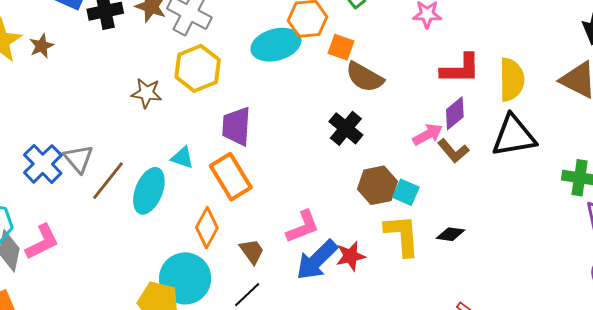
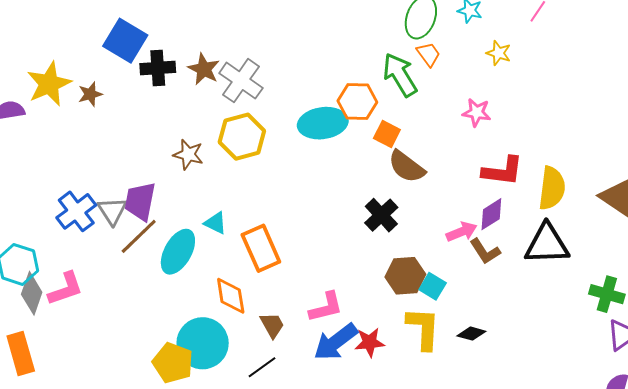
purple trapezoid: (236, 126) -> (140, 201), moved
orange diamond: (207, 228) -> (231, 296), turned -45

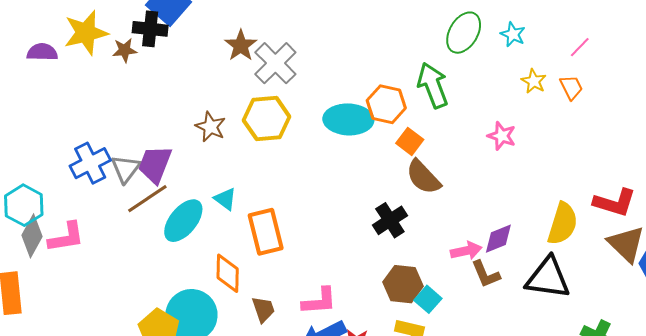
orange trapezoid: (429, 54) -> (571, 87), moved
black cross: (158, 68) -> (150, 29), moved
red L-shape: (503, 171) -> (615, 203), moved

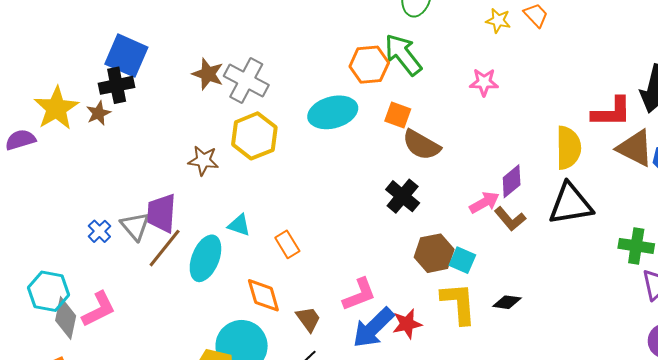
orange hexagon: (386, 104) -> (369, 65), moved
blue cross: (90, 163) -> (99, 231), size x0.6
orange rectangle: (266, 232) -> (287, 244), size x0.6

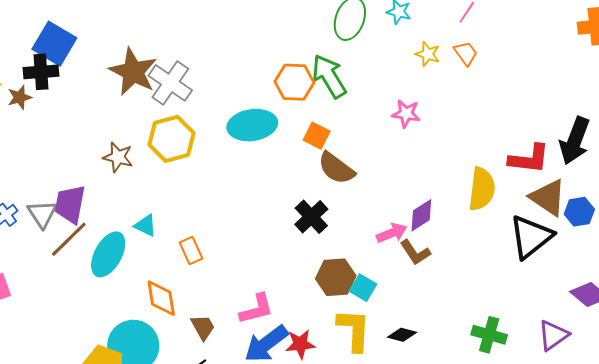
brown star: (208, 74) -> (133, 72), size x1.5
black triangle: (570, 204) -> (531, 237), moved, turned -36
green cross: (636, 246) -> (489, 335), moved

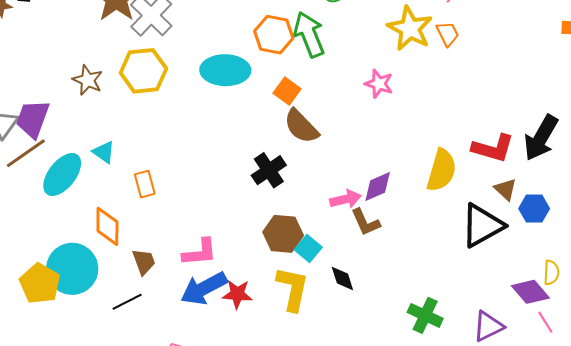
yellow star: (428, 54) -> (410, 28), size x1.8
brown triangle: (548, 197) -> (505, 189), size x0.6
black diamond: (402, 335) -> (342, 279), moved, turned 48

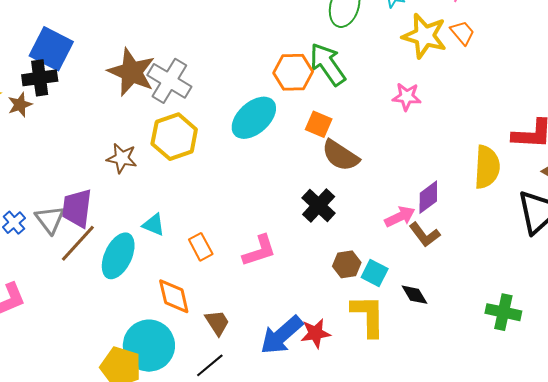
cyan ellipse: (225, 70) -> (254, 118), turned -30
brown hexagon: (283, 234) -> (347, 264), size x0.7
pink L-shape: (200, 252) -> (259, 251), moved

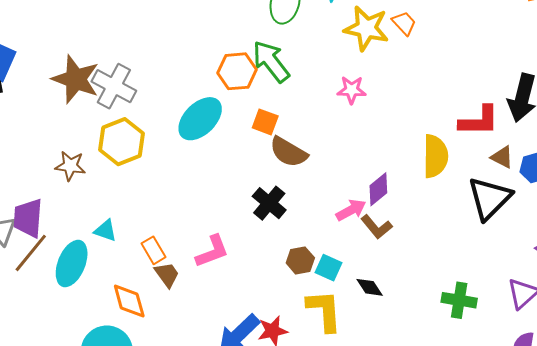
brown trapezoid: (217, 323) -> (167, 275), moved

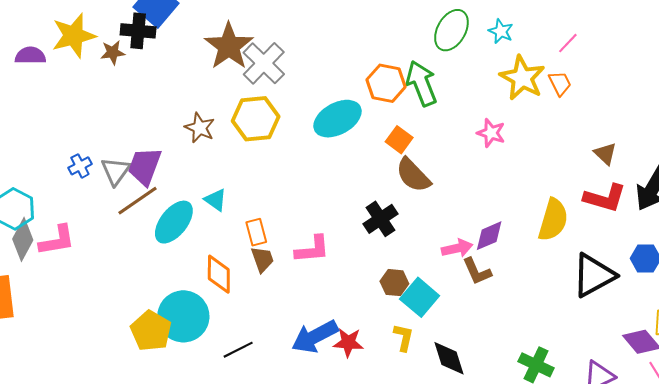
brown triangle: (502, 157) -> (605, 154), moved
cyan square: (329, 268) -> (420, 297), size x1.4
black diamond: (370, 287) -> (449, 358), moved, size x1.4
yellow L-shape: (324, 311) -> (404, 337), size x0.6

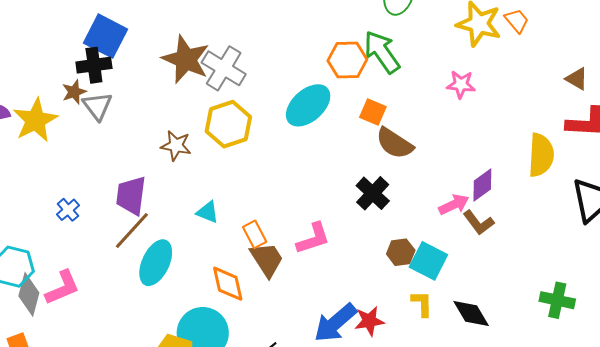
yellow star: (74, 36) -> (35, 120), moved
gray triangle: (116, 171) -> (97, 106), moved
cyan ellipse: (174, 222) -> (156, 263), moved
brown trapezoid: (262, 259) -> (267, 259), size x1.4

